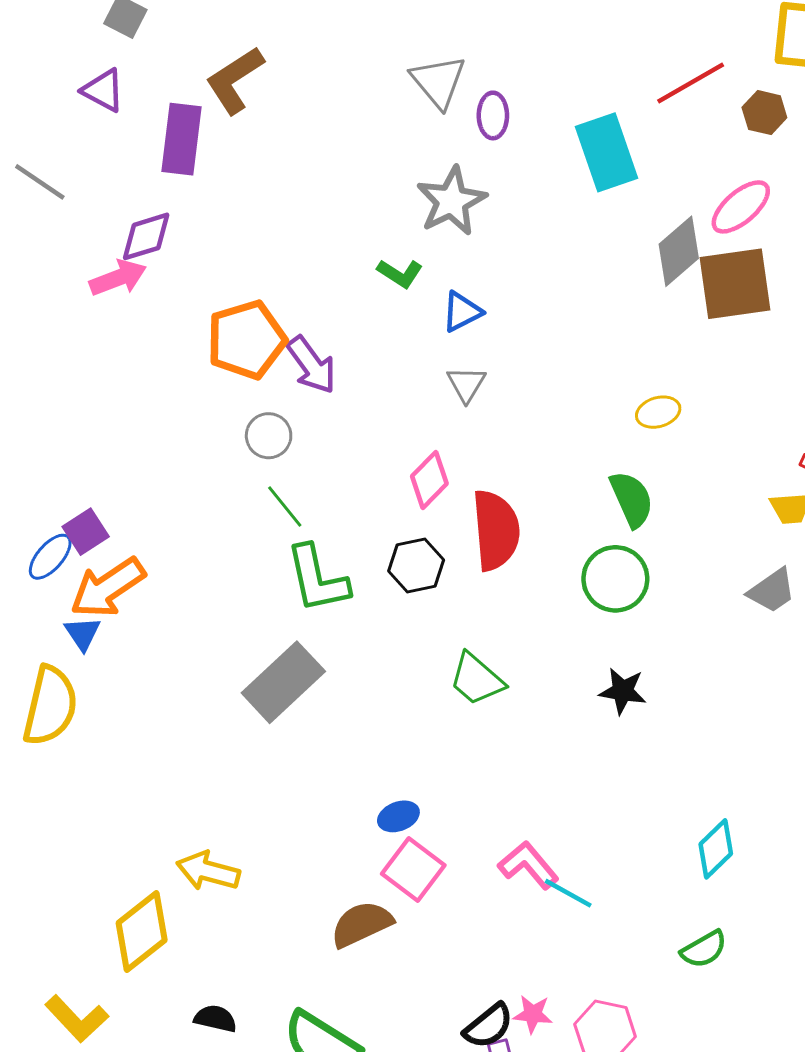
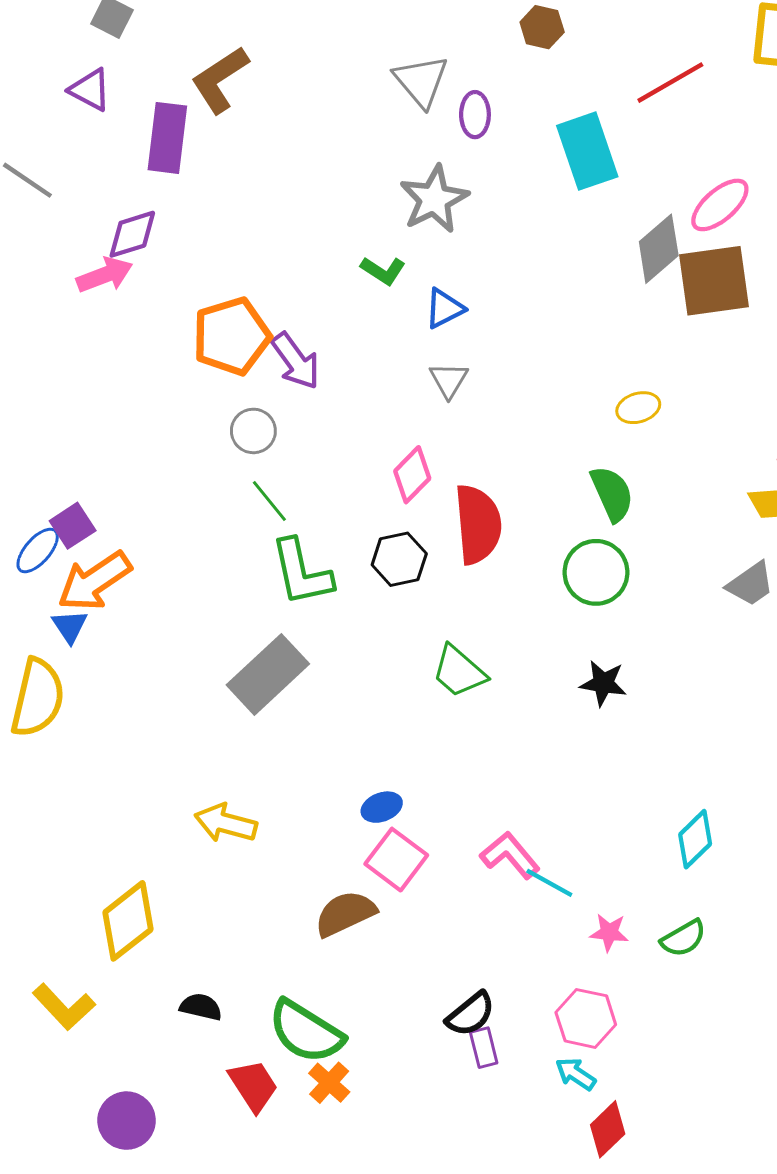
brown hexagon: (764, 113) -> (542, 27), moved
yellow arrow: (208, 871) -> (226, 823), moved
pink star: (533, 1014) -> (609, 932), moved

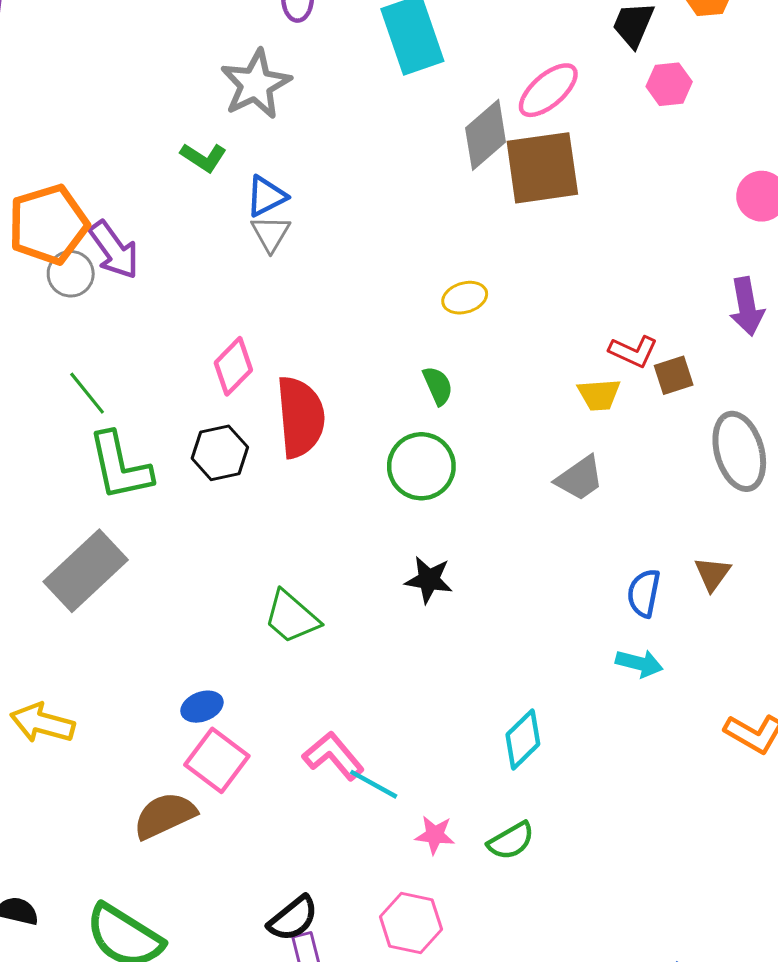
gray triangle: (449, 380) -> (271, 233), moved
gray circle: (253, 431) -> (71, 274), moved
green semicircle: (612, 494) -> (438, 386), size x0.7
green trapezoid: (459, 672) -> (292, 617), moved

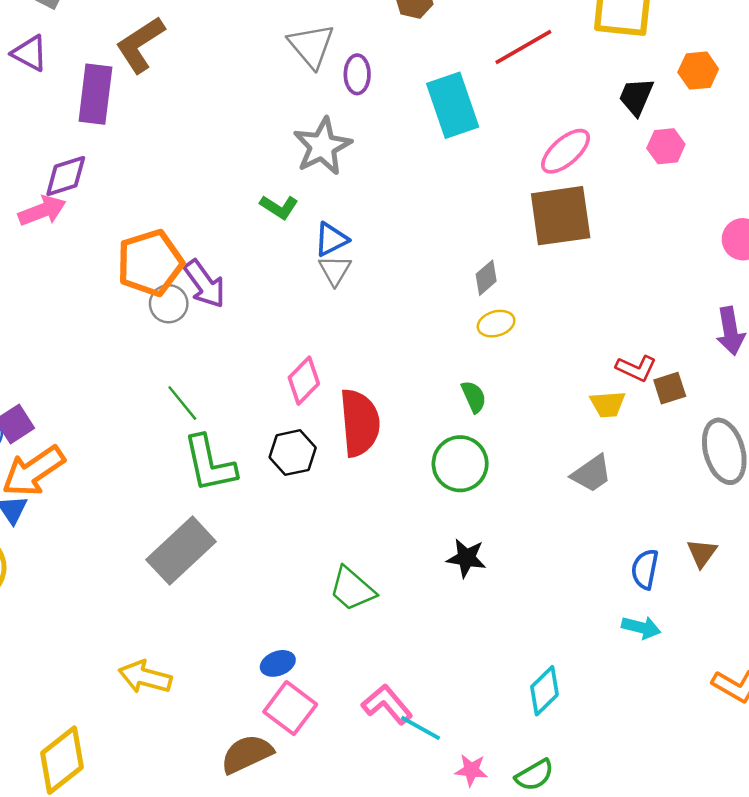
gray diamond: (486, 135) -> (486, 278), moved, size x0.6

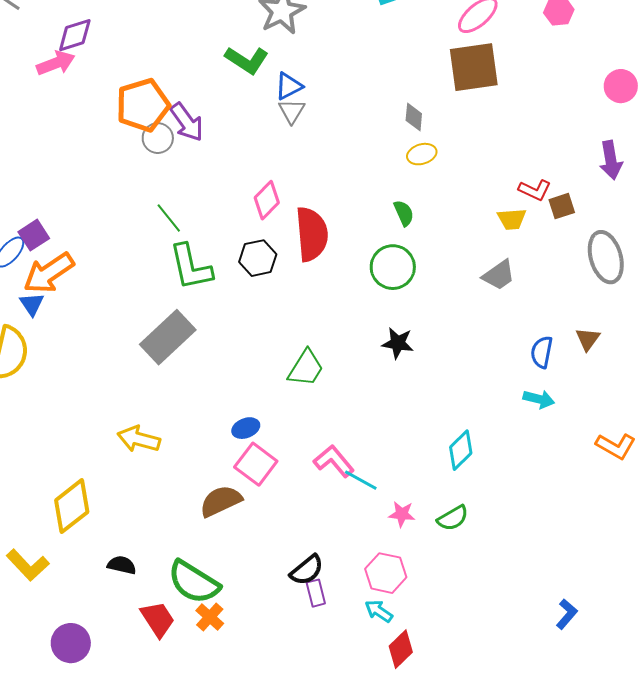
green L-shape: (279, 207) -> (247, 60), size x1.4
gray diamond: (486, 278) -> (414, 117), turned -44
green trapezoid: (352, 589) -> (306, 368), turned -99

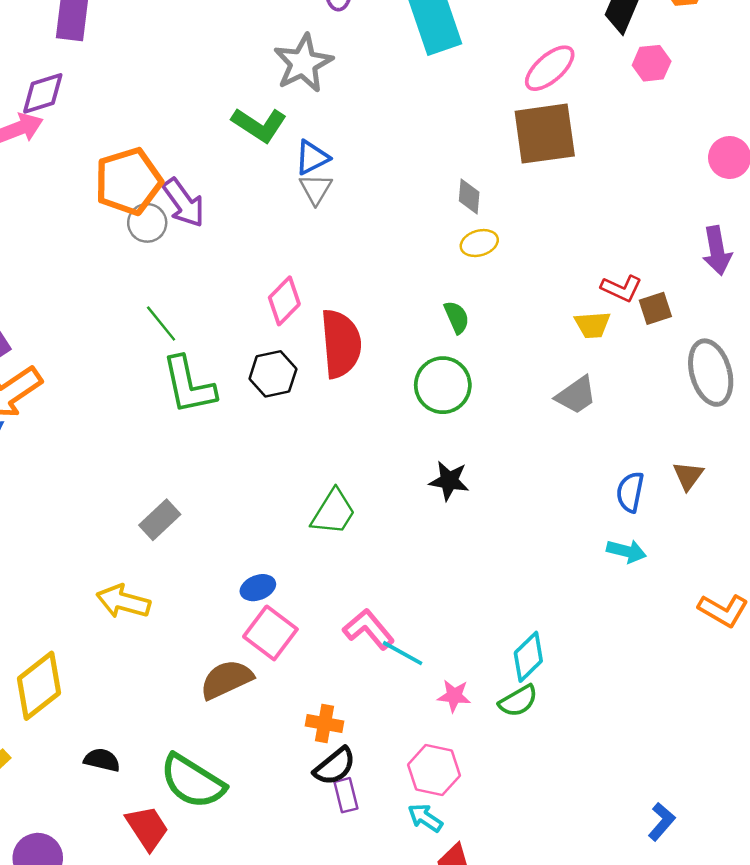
gray rectangle: (168, 337) -> (160, 520), moved, size x0.6
cyan diamond: (461, 450) -> (528, 657), moved
orange cross: (210, 617) -> (325, 723), moved, turned -32

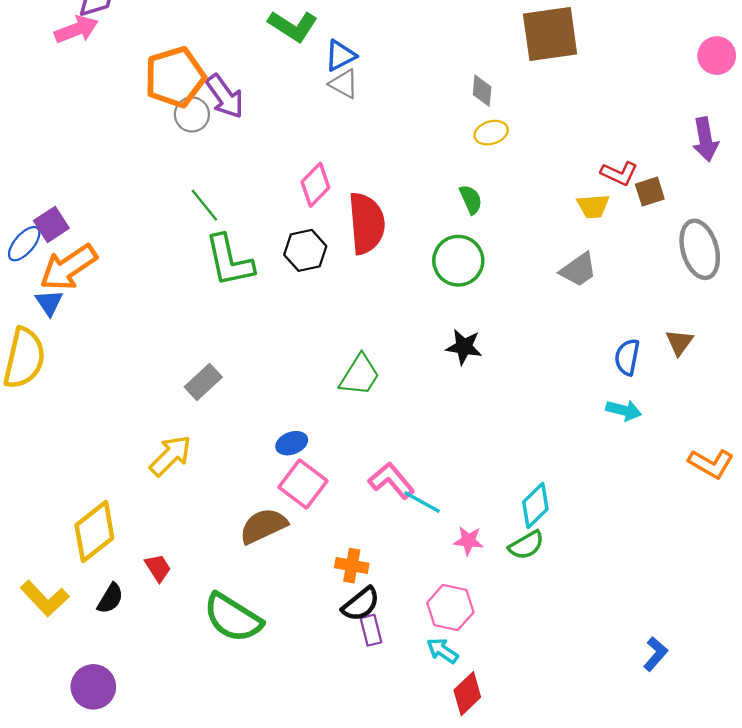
gray triangle: (316, 189) -> (344, 84), turned -32
yellow arrow: (123, 601) -> (170, 456), turned 120
black semicircle: (102, 760) -> (110, 598), moved, turned 108
red trapezoid: (147, 828) -> (158, 568), moved, size x0.7

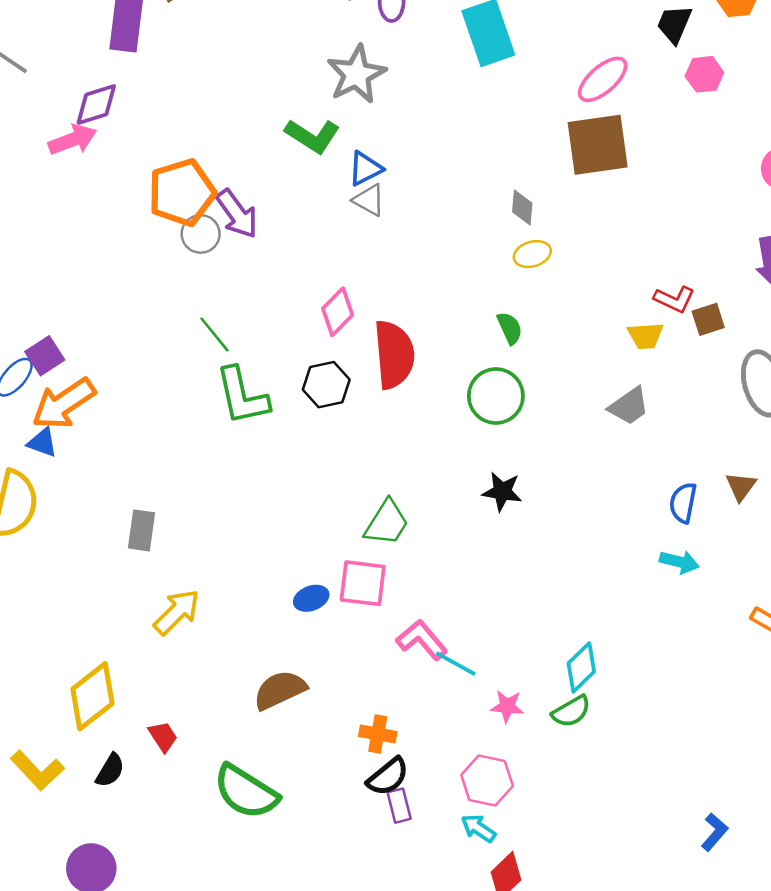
blue triangle: (49, 303) -> (42, 442), turned -36
gray rectangle: (203, 382) -> (142, 530), moved, turned -39
pink square: (303, 484) -> (363, 583), moved, turned -30

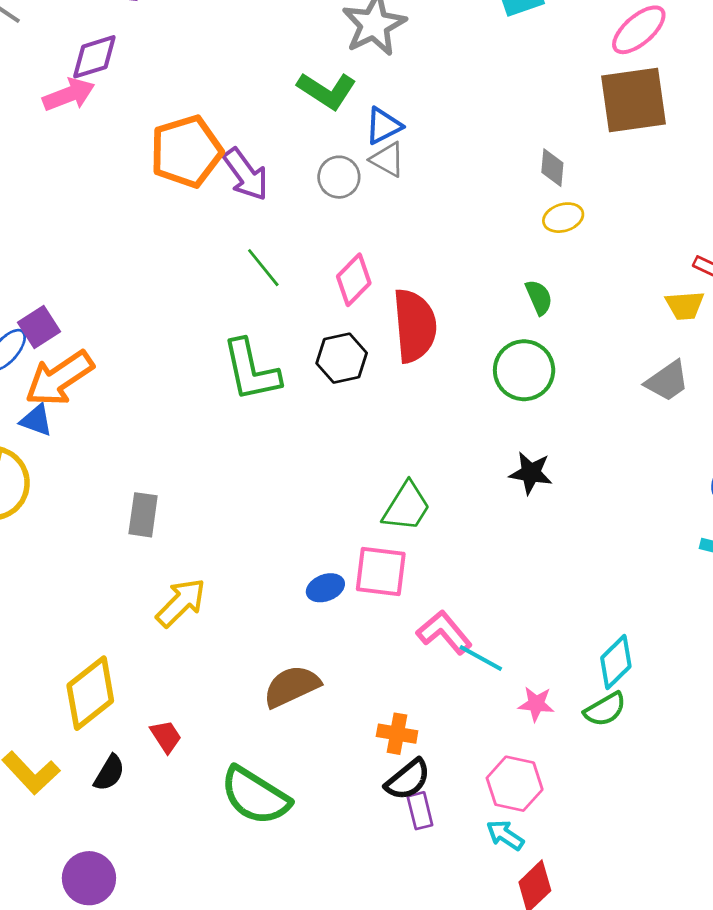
gray circle: (201, 234) -> (339, 177), moved
green line: (214, 334) -> (263, 268), moved

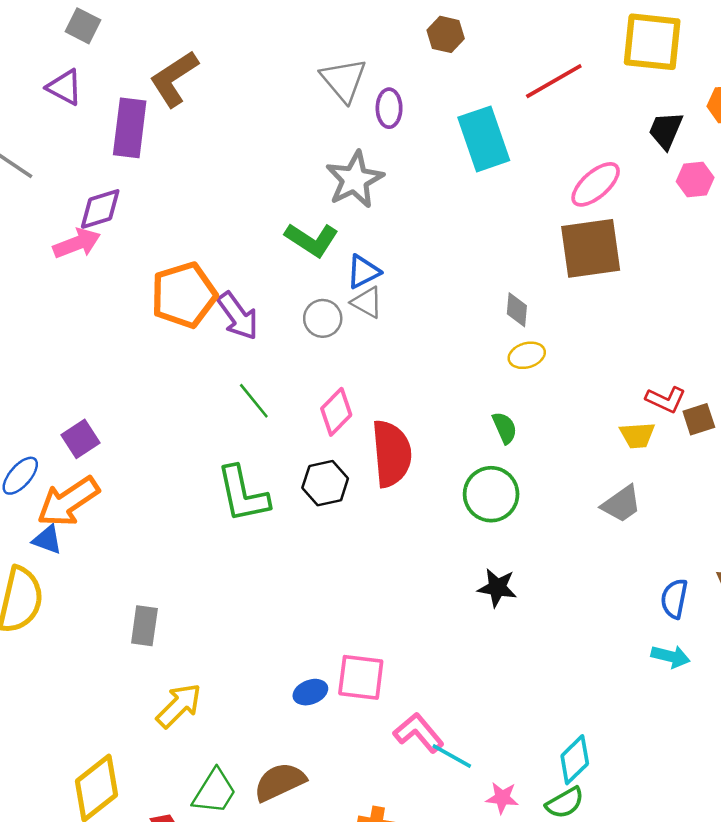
purple square: (39, 327) -> (81, 439), moved
green trapezoid: (406, 507) -> (215, 792), moved

